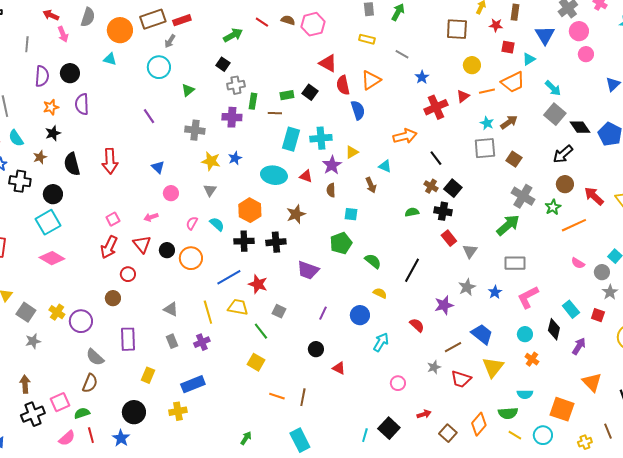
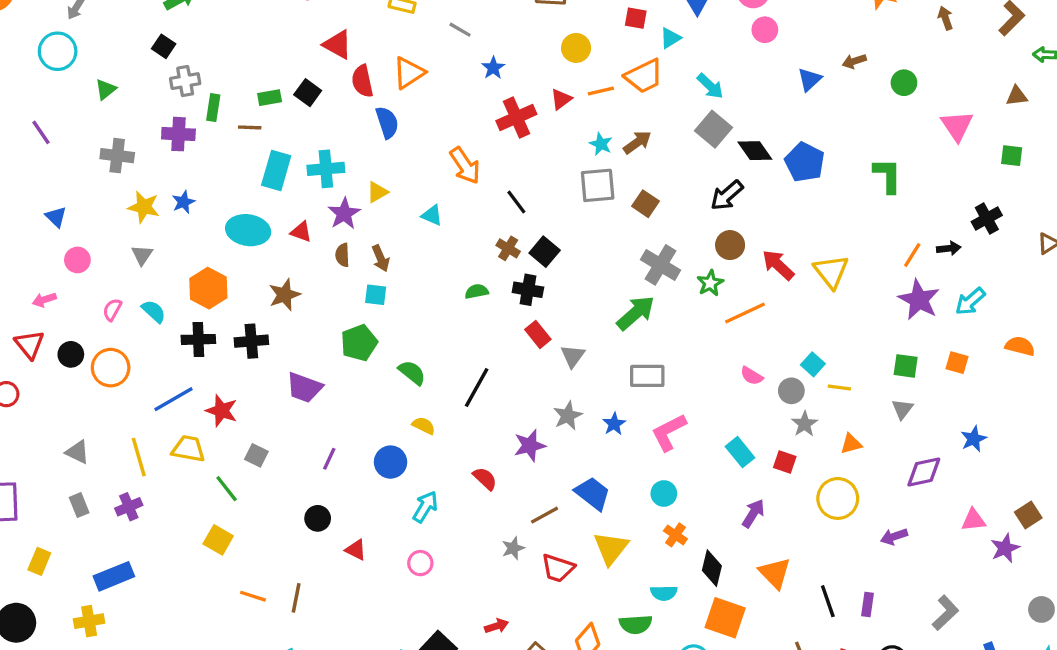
orange arrow: (405, 136) -> (465, 166), turned 70
brown arrow: (371, 185) -> (381, 258), moved
black diamond: (554, 329) -> (712, 568), moved
pink circle: (398, 383) -> (420, 563), moved

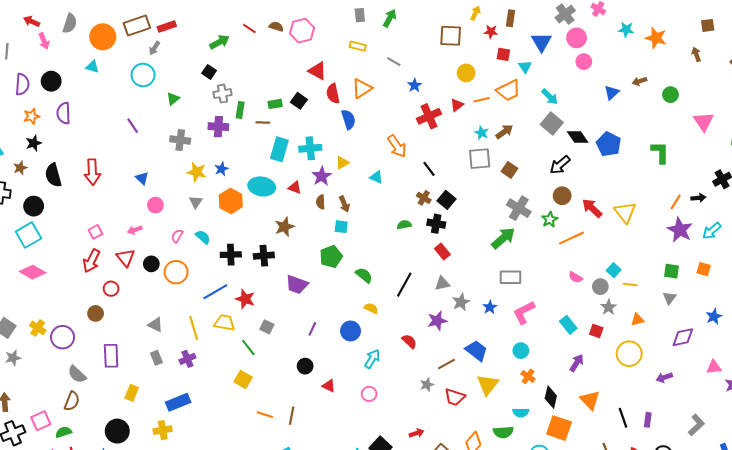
cyan triangle: (670, 38) -> (525, 67), turned -32
orange hexagon: (208, 288) -> (231, 201), moved
gray triangle: (573, 356) -> (442, 284), moved, turned 42

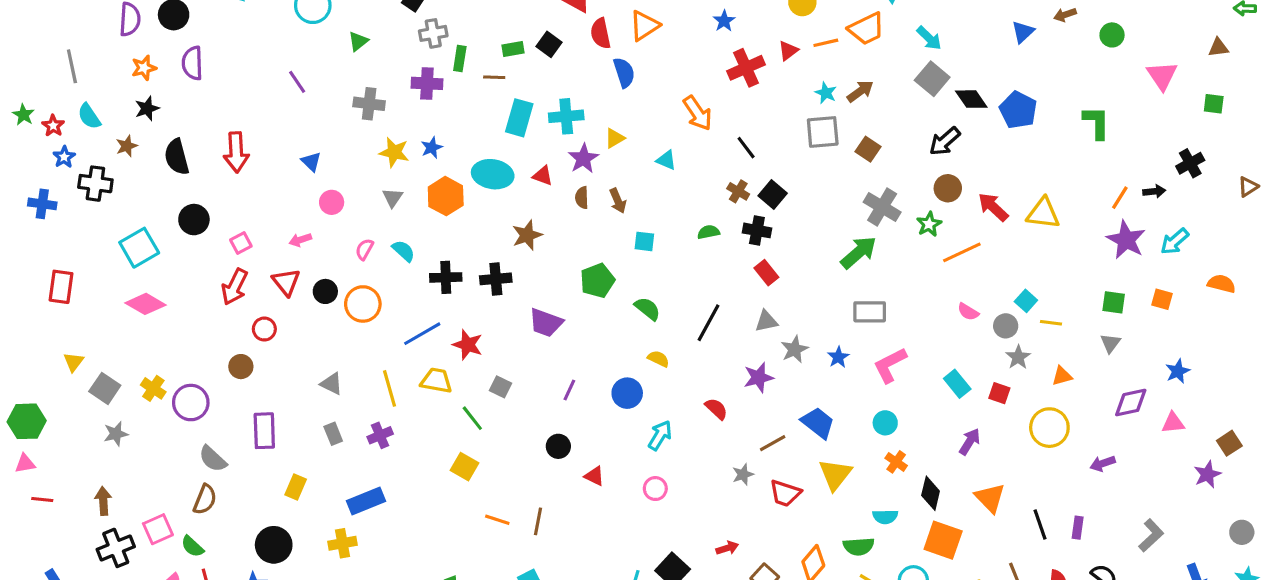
black circle: (34, 206) -> (194, 220), moved
yellow triangle: (625, 212) -> (1043, 213), turned -45
cyan square: (341, 227) -> (644, 241), moved
pink triangle: (714, 367) -> (1173, 423), moved
green semicircle: (64, 432) -> (192, 546), turned -119

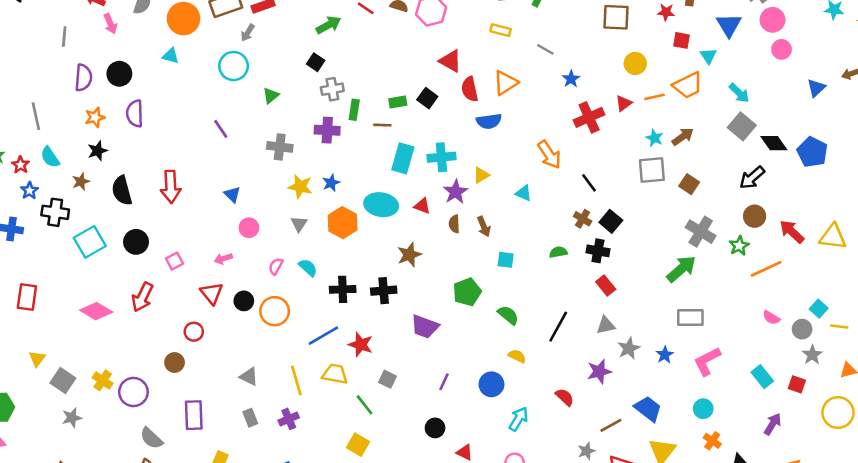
blue semicircle: (624, 73) -> (489, 121), turned 100
cyan square: (139, 248) -> (90, 242), moved
red arrow: (235, 287) -> (142, 297), moved

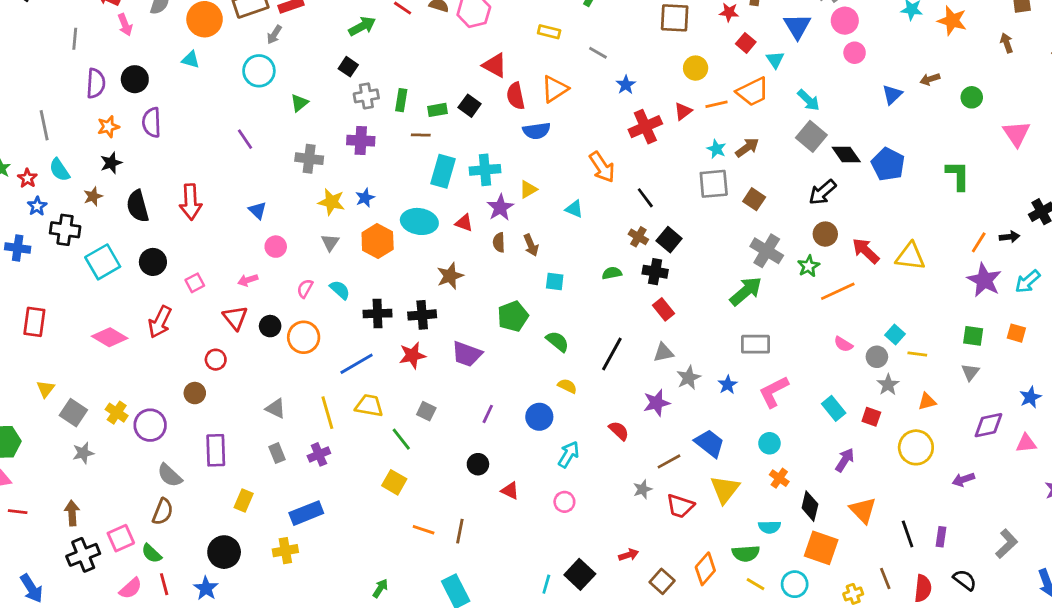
red square: (681, 40) -> (746, 43), turned 30
green rectangle: (354, 110) -> (401, 100), moved
red star: (361, 345) -> (412, 355), moved, turned -30

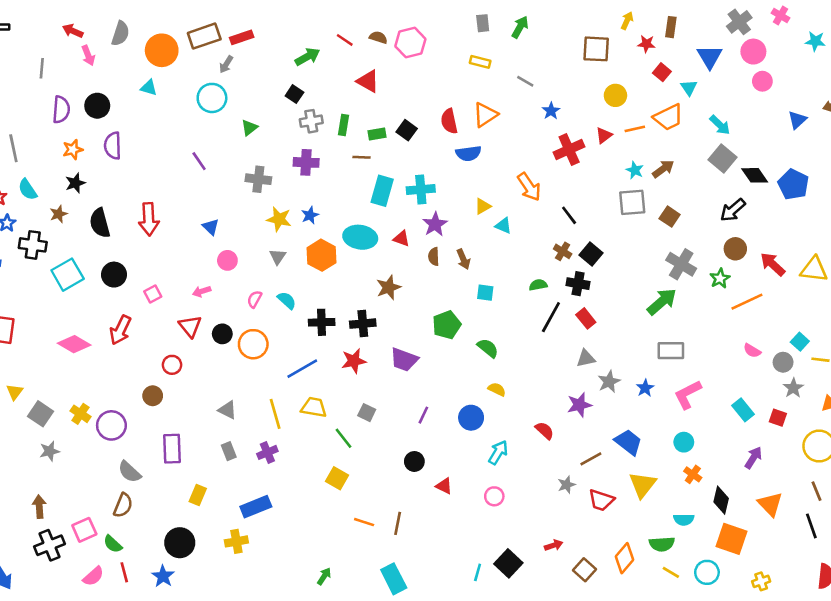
red triangle: (495, 65) -> (368, 81), moved
yellow triangle: (528, 189) -> (483, 206), moved
black line: (612, 354) -> (551, 317), moved
brown line: (885, 579) -> (817, 491), moved

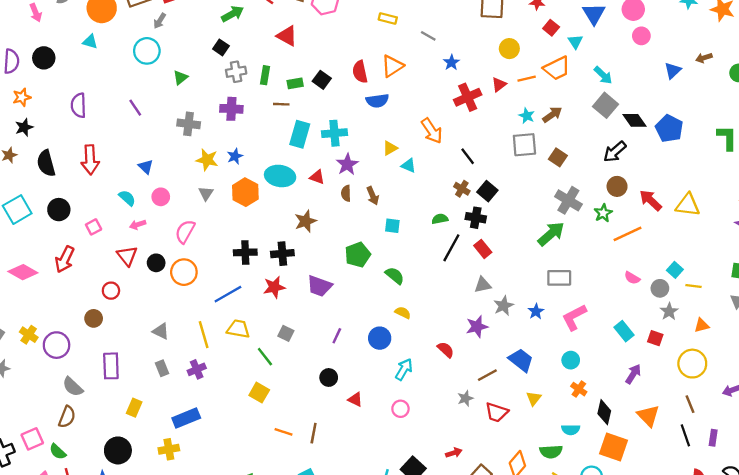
purple semicircle: (113, 146) -> (79, 105), moved
pink semicircle: (255, 299) -> (185, 232), size x1.5
cyan semicircle: (287, 300) -> (127, 198), moved
yellow triangle: (643, 485) -> (534, 398), size x0.6

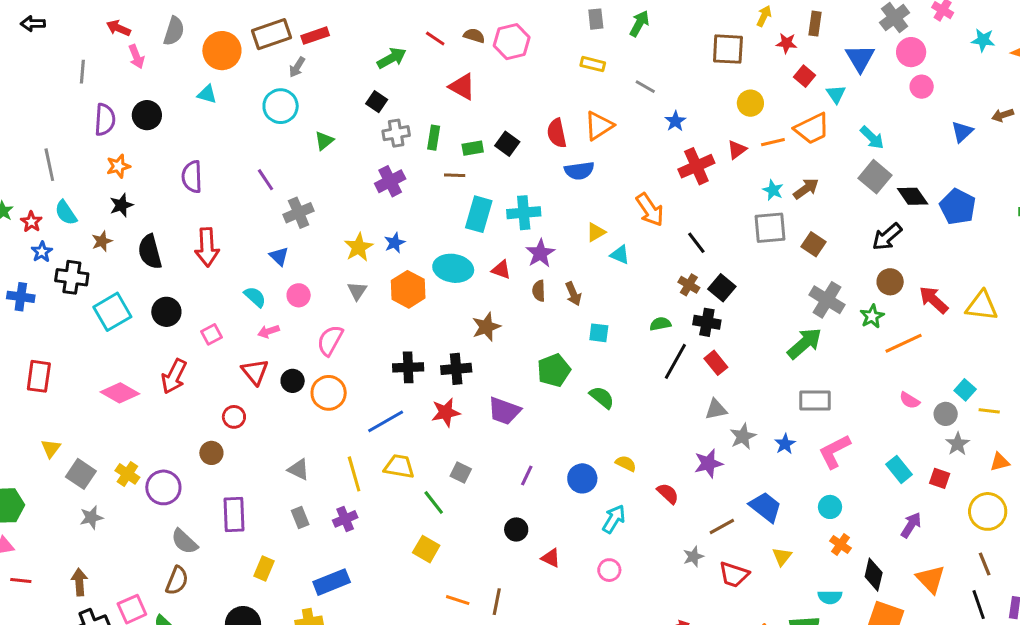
purple cross: (231, 109) -> (390, 181), turned -30
gray cross: (189, 124) -> (299, 213), moved, turned -30
yellow star: (207, 160) -> (359, 247), turned 30
yellow semicircle: (403, 313) -> (626, 463), moved

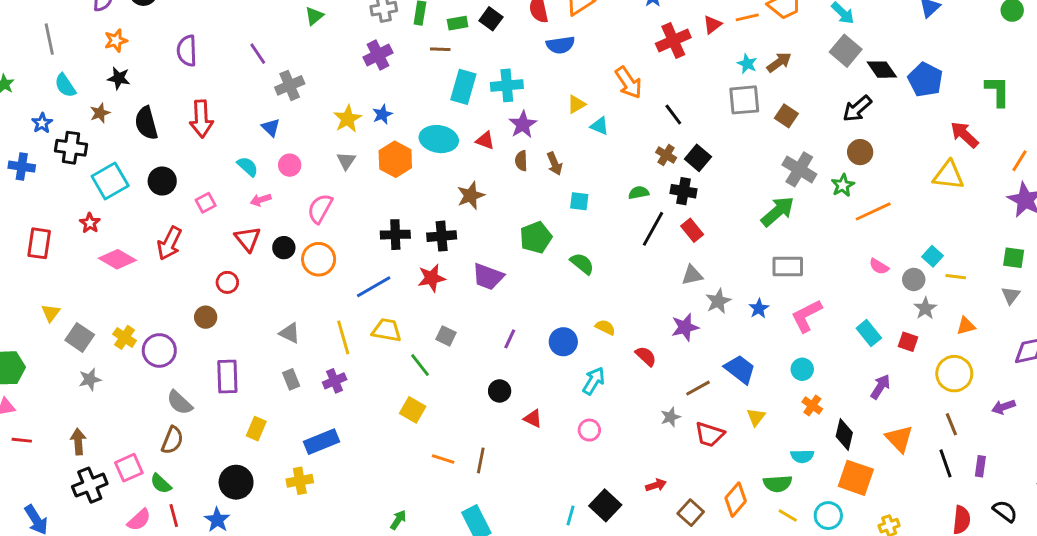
black star: (121, 205) -> (119, 78), turned 30
red star: (31, 222) -> (90, 223), moved
red arrow: (934, 300) -> (964, 135), moved

